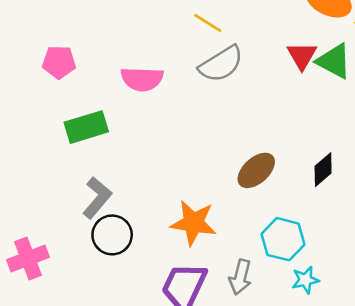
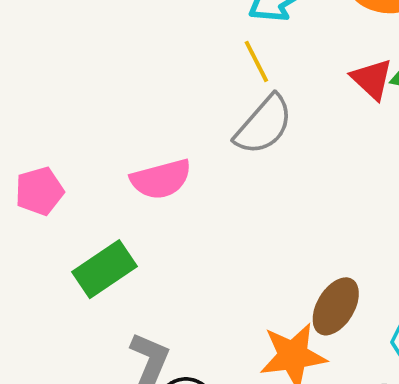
yellow line: (208, 23) -> (256, 61), moved, turned 48
brown ellipse: (256, 170) -> (336, 306), moved

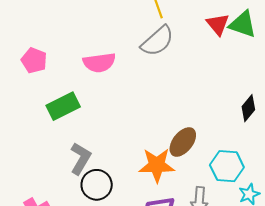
pink pentagon: (39, 191) -> (34, 60), turned 30

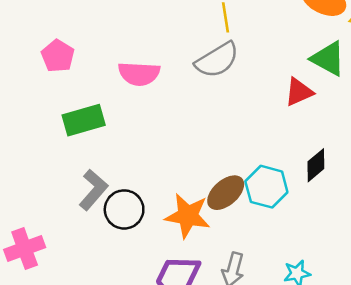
red triangle: (218, 24) -> (299, 92), moved, turned 35
cyan hexagon: (227, 166) -> (266, 187), moved
black circle: (97, 185) -> (124, 209), moved

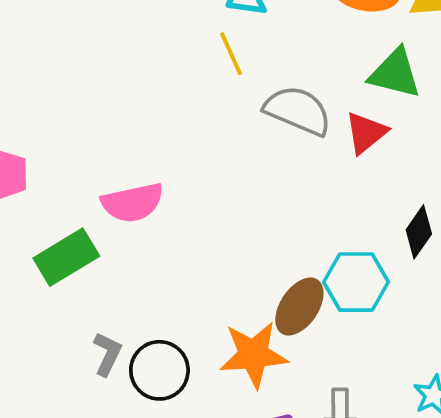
gray semicircle: (217, 60) -> (298, 111), moved, turned -111
pink semicircle: (139, 74) -> (133, 203), moved
gray L-shape: (93, 190) -> (107, 354), size x0.7

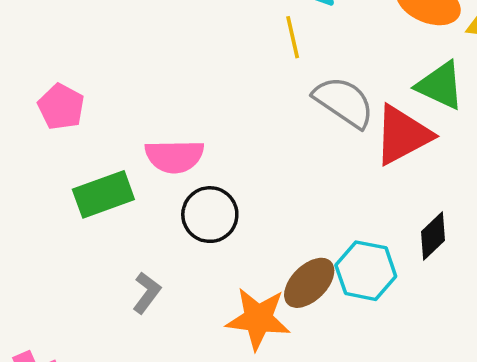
red triangle: (366, 133) -> (403, 135), size x1.5
gray L-shape: (107, 354) -> (147, 293), moved
black circle: (159, 370) -> (210, 215), moved

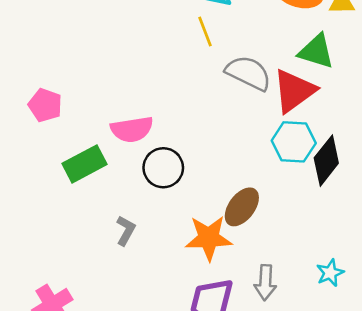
black diamond: (433, 236) -> (326, 161), size x1.4
cyan hexagon: (366, 271) -> (294, 142), moved

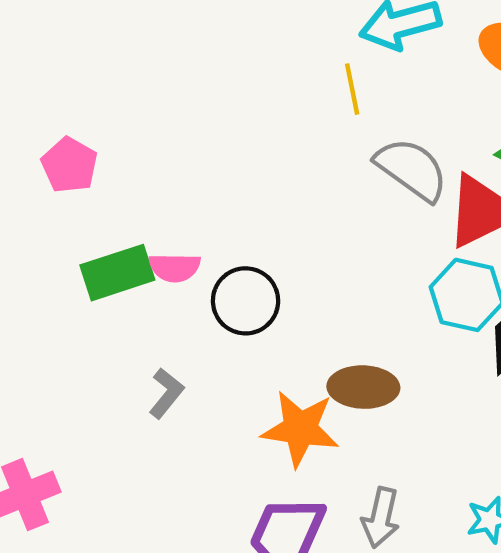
pink semicircle: (132, 129) -> (175, 267), moved, size x0.7
brown ellipse: (242, 207) -> (363, 387), turned 45

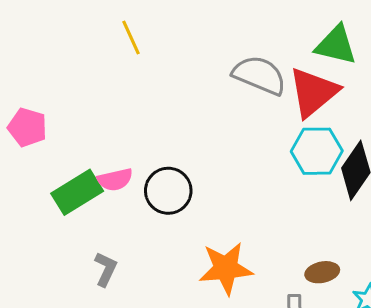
yellow line: (352, 89) -> (131, 37), moved
brown ellipse: (363, 387) -> (322, 272), moved, size x0.7
gray L-shape: (166, 393) -> (106, 269), moved

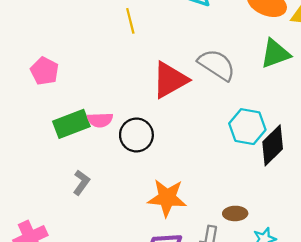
green triangle: (336, 45) -> (275, 54), turned -44
red triangle: (313, 92) -> (170, 80), moved

